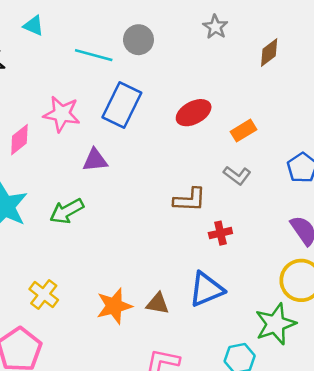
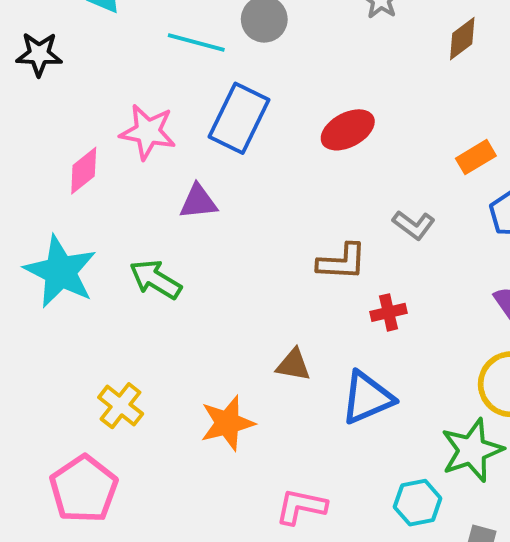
orange rectangle: (243, 131) -> (476, 157), moved
green arrow: (67, 211) -> (156, 279), turned 60
brown triangle: (158, 303) -> (293, 365), moved

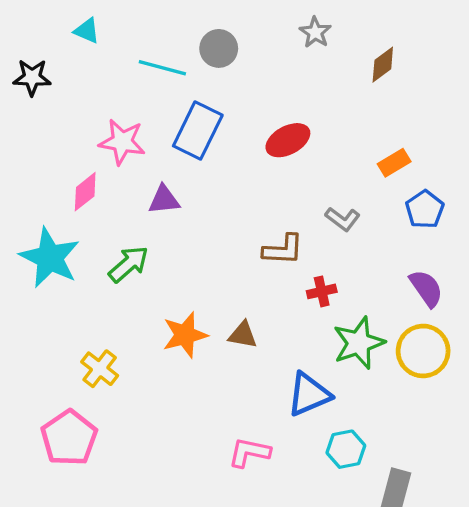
pink diamond: (84, 171) -> (85, 192), moved
green arrow: (156, 279) -> (129, 264), turned 108
blue triangle: (367, 398) -> (309, 394), moved
orange star: (227, 423) -> (185, 335), moved
green star: (472, 450) -> (359, 343), moved

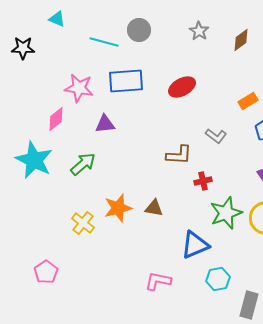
gray star: (315, 32) -> (199, 31), moved
blue rectangle: (198, 131) -> (126, 81), turned 60
yellow cross: (100, 369) -> (83, 223), moved
pink pentagon: (69, 438) -> (46, 272), size x0.7

